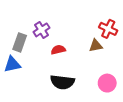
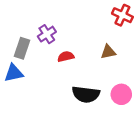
red cross: (108, 29) -> (122, 15), moved
black semicircle: (62, 82) -> (86, 94), moved

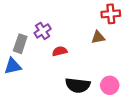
red cross: (122, 15) -> (111, 14), turned -30
brown triangle: (108, 52) -> (98, 37), moved

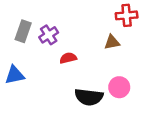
gray rectangle: (20, 44) -> (23, 31), moved
pink circle: (110, 85) -> (119, 87), moved

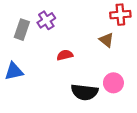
purple cross: (49, 35) -> (46, 20), moved
brown triangle: (112, 42) -> (106, 40), turned 49

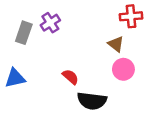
red semicircle: (65, 55) -> (70, 77), moved, turned 56
pink circle: (113, 83) -> (123, 69), moved

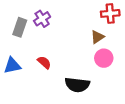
brown triangle: (116, 44) -> (97, 37), turned 48
red semicircle: (70, 77) -> (44, 62), moved

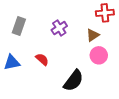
purple cross: (42, 19) -> (59, 28), moved
black semicircle: (77, 85) -> (73, 81), turned -60

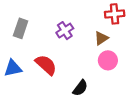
red semicircle: (42, 59) -> (46, 65), size x1.5
black semicircle: (73, 81) -> (80, 88), size x0.7

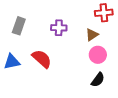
purple cross: (65, 31) -> (59, 28), turned 35
black semicircle: (80, 88) -> (98, 80), moved

